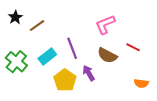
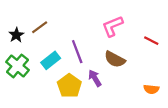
black star: (15, 17) -> (16, 35), moved
red line: (133, 47) -> (151, 41), moved

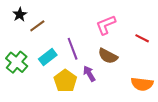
black star: (16, 35) -> (20, 15), moved
orange semicircle: (151, 89) -> (142, 84), size x1.5

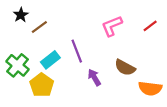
red line: (142, 38) -> (150, 26), moved, turned -64
brown semicircle: (108, 56) -> (125, 68), moved
yellow pentagon: (65, 81) -> (42, 85), moved

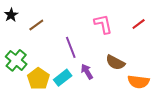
black star: (21, 15) -> (11, 15), moved
pink L-shape: (112, 26) -> (103, 24), turned 100
cyan rectangle: (50, 60) -> (63, 78), moved

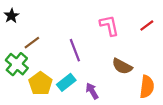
brown line: (36, 25) -> (32, 43), moved
purple arrow: (87, 72) -> (92, 91), moved
orange semicircle: (139, 82) -> (147, 87), turned -90

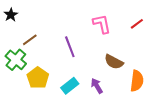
cyan rectangle: (66, 82) -> (70, 86), moved
purple arrow: (92, 91) -> (97, 86), moved

